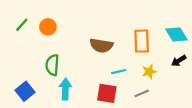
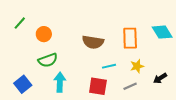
orange circle: (48, 27) -> (44, 34), moved
black arrow: (179, 61) -> (160, 78), moved
green semicircle: (52, 65) -> (48, 60), turned -114

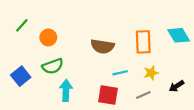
blue square: (23, 84) -> (21, 76), moved

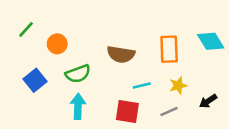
green semicircle: (53, 66) -> (78, 74), moved
blue square: (21, 76) -> (35, 80), moved

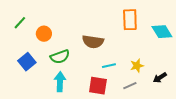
orange rectangle: (169, 49) -> (130, 20), moved

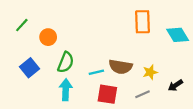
brown semicircle: (93, 42) -> (121, 67), moved
green semicircle: (60, 57) -> (66, 62), turned -48
cyan line: (109, 66) -> (96, 72), moved

